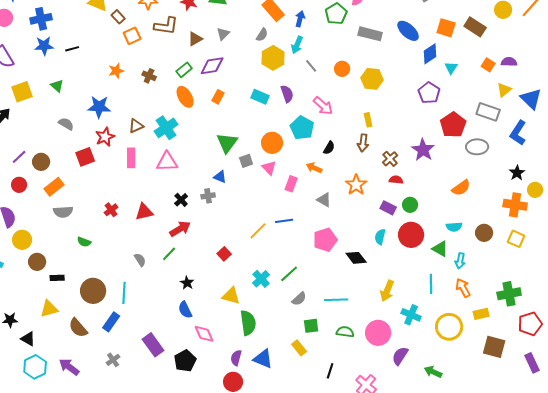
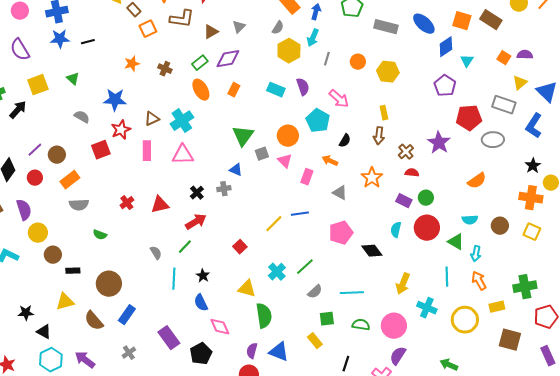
gray line: (311, 66) -> (327, 59), turned 56
red pentagon: (453, 125) -> (469, 118), turned 30
cyan line: (124, 293) -> (174, 279), moved
purple semicircle: (400, 356) -> (398, 356), moved

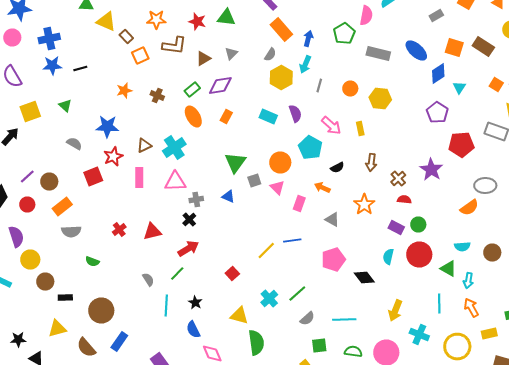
yellow rectangle: (384, 113) -> (360, 128), moved
gray ellipse: (493, 140) -> (485, 186), moved
black semicircle: (345, 141) -> (337, 168), turned 32
gray cross: (224, 189) -> (196, 200), moved

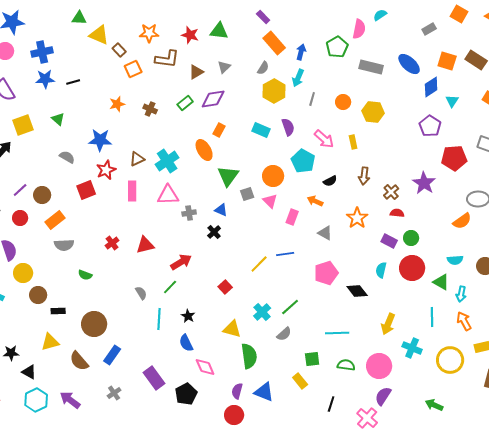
orange ellipse: (193, 116) -> (204, 150), moved
black cross: (189, 220) -> (214, 232), moved
gray semicircle: (307, 318) -> (284, 334), moved

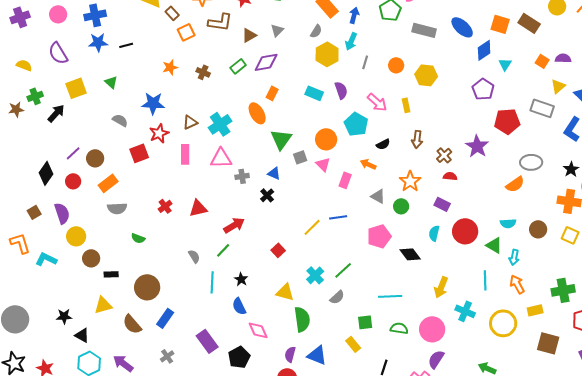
green circle: (411, 238) -> (401, 206), moved

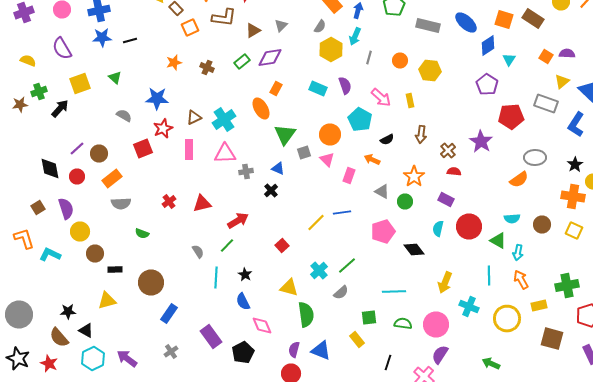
black diamond: (46, 173) -> (50, 168), turned -45
brown semicircle: (132, 324) -> (59, 338), moved

